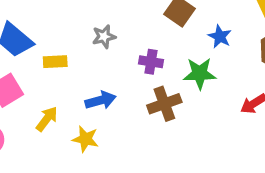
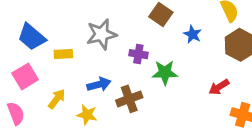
gray star: (104, 37) -> (102, 34), size x1.6
green star: (200, 73) -> (165, 73), moved
brown cross: (164, 104) -> (129, 99), moved

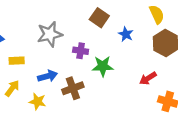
yellow rectangle: (63, 54) -> (17, 61), moved

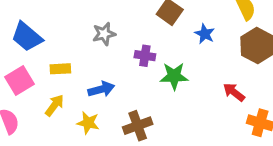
gray star: (50, 34) -> (104, 34), size x0.7
red arrow: (148, 78) -> (234, 92), turned 70
brown cross: (73, 88) -> (138, 126), moved

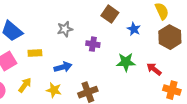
green star: (174, 76) -> (126, 62), moved
yellow arrow: (55, 105) -> (25, 85), moved

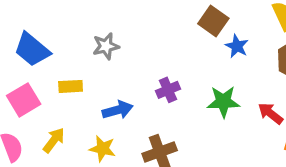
brown square: (110, 14) -> (213, 21), moved
gray star: (65, 29) -> (106, 46), moved
purple cross: (93, 44) -> (168, 90), moved, turned -32

